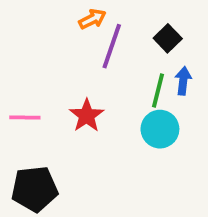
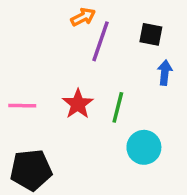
black square: (168, 38) -> (151, 34), turned -35
green line: (158, 90) -> (118, 107), moved
cyan circle: (160, 129) -> (144, 147), moved

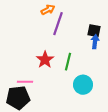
black square: (151, 34) -> (94, 31), moved
pink line: (22, 106) -> (25, 82), moved

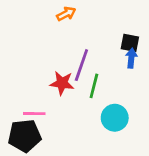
purple line: (58, 24) -> (81, 65), moved
red star: (45, 60) -> (62, 83), turned -30

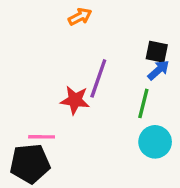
blue arrow: (131, 58) -> (158, 70), turned 42
green line: (94, 86) -> (143, 103), moved
cyan circle: (115, 118) -> (155, 142), moved

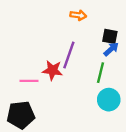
orange arrow: (80, 17) -> (78, 15), moved, turned 35
pink line: (42, 137) -> (29, 81), moved

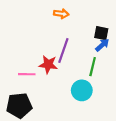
orange arrow: (78, 15) -> (61, 14), moved
cyan circle: (109, 100) -> (82, 90), moved

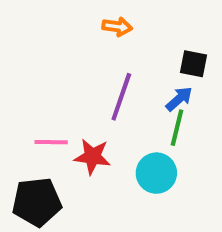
blue arrow: (102, 45) -> (179, 99), moved
red star: (48, 64) -> (92, 157), moved

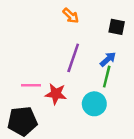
orange arrow: (117, 27) -> (71, 16), turned 35
black square: (193, 64) -> (117, 27), moved

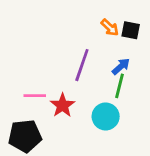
orange arrow: (71, 16) -> (110, 27), moved
red star: (56, 94) -> (62, 105), turned 30

